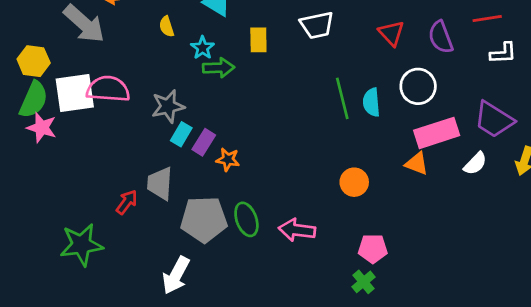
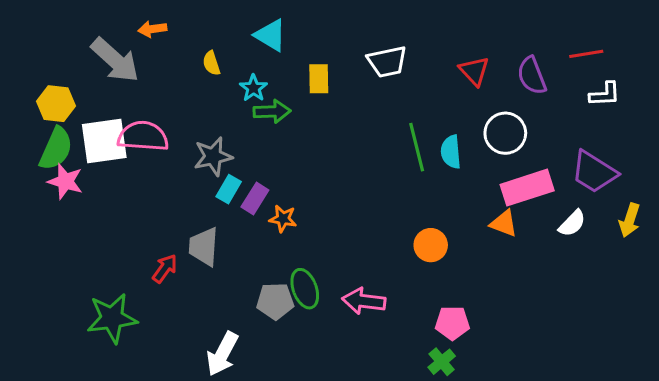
gray pentagon: (204, 219) -> (275, 301), moved, size x0.7

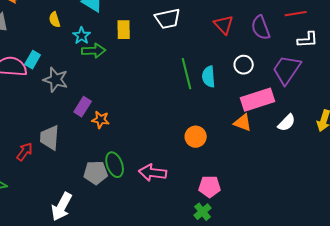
white circle: (505, 133) -> (244, 65), size x0.7
gray star: (213, 156) -> (56, 80), turned 30
purple trapezoid: (594, 172) -> (287, 70), moved, turned 92
cyan rectangle: (229, 189) -> (33, 60), moved

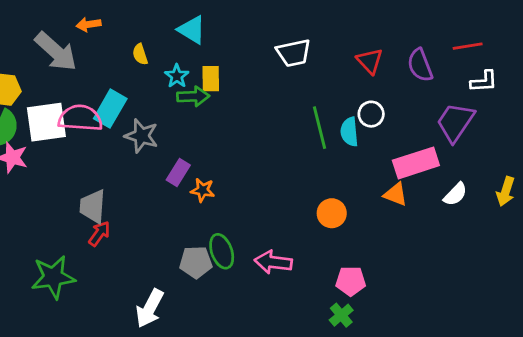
yellow rectangle: (124, 30) -> (211, 79), moved
cyan rectangle: (33, 60) -> (110, 109), size x1.5
white circle: (244, 65) -> (371, 114), moved
gray trapezoid: (50, 138) -> (93, 206), moved

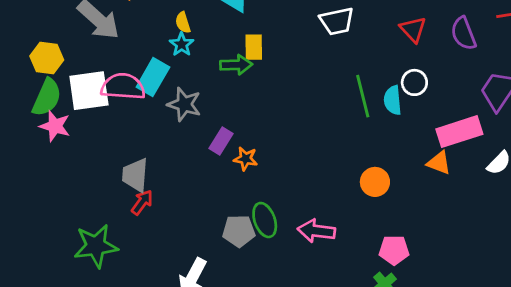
cyan star: (177, 76) -> (182, 44), moved

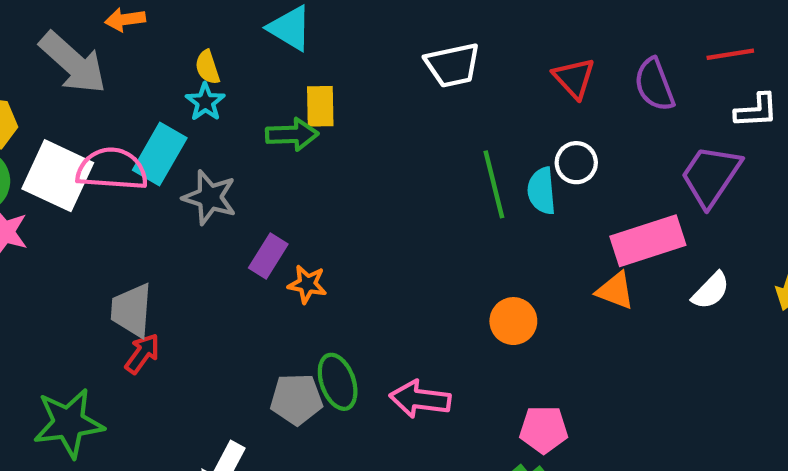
white square: (89, 91) -> (58, 176), turned 33

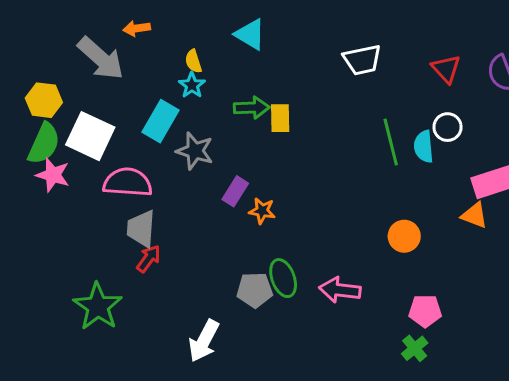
yellow rectangle: (320, 106) -> (280, 118), moved
pink semicircle: (112, 169) -> (128, 182), moved
green star: (69, 423) -> (98, 306), turned -30

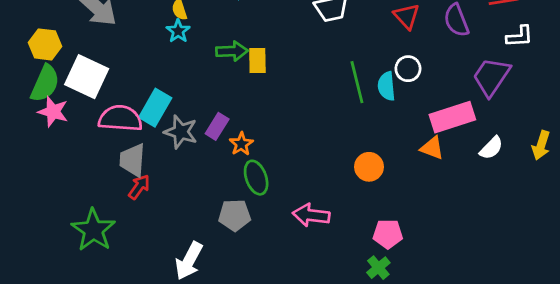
cyan rectangle: (161, 121) -> (155, 108), moved
gray star: (195, 151) -> (181, 132), moved
orange star: (262, 211) -> (241, 144), turned 30
green ellipse: (283, 278) -> (256, 178), moved

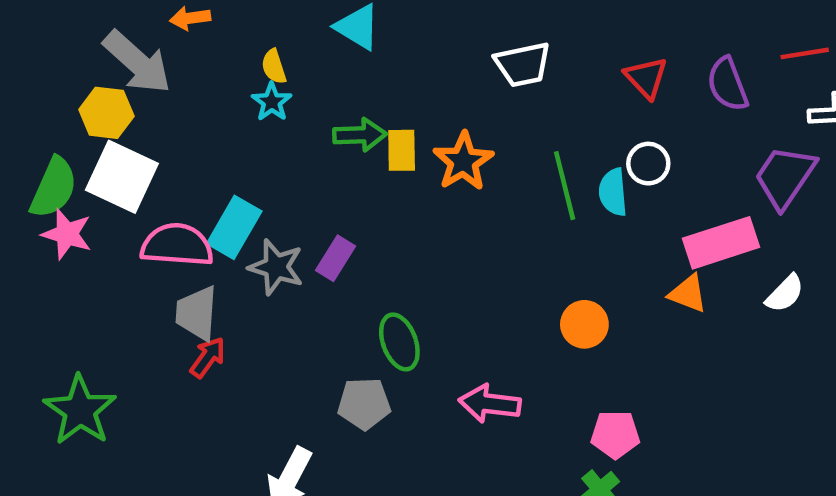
yellow hexagon: (45, 44) -> (106, 113), moved
orange star: (241, 144) -> (463, 161), moved, size x1.5
green star: (93, 230) -> (80, 410), moved

